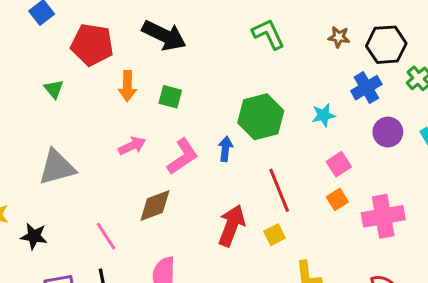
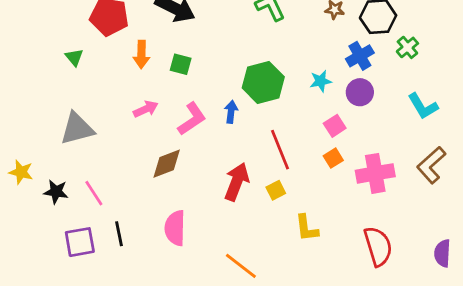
purple circle: (388, 132) -> (360, 92), moved
pink line: (106, 236) -> (94, 193), moved

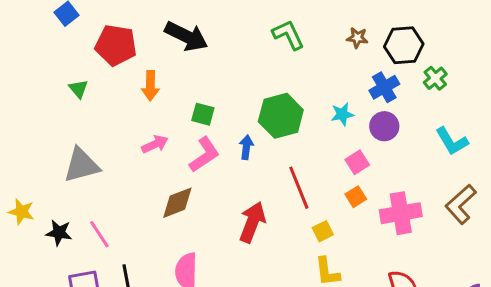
green square: (181, 64) -> (203, 114), moved
yellow square: (276, 190) -> (323, 231), moved

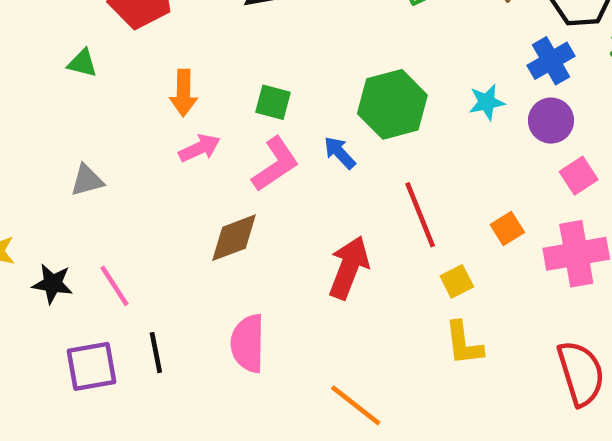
orange arrow: (150, 86) -> (183, 93), moved
green triangle: (78, 89) -> (82, 63), turned -36
blue arrow: (246, 147) -> (340, 153), turned -50
pink square: (357, 162) -> (579, 176), moved
gray triangle: (81, 165) -> (87, 180), size x0.6

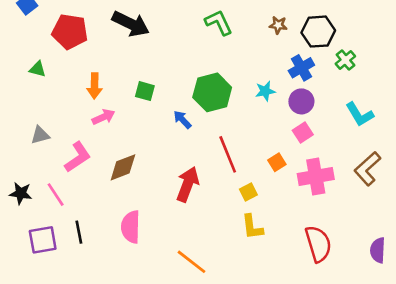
pink L-shape: (275, 164) -> (78, 157), moved
pink square: (579, 176) -> (303, 132), moved

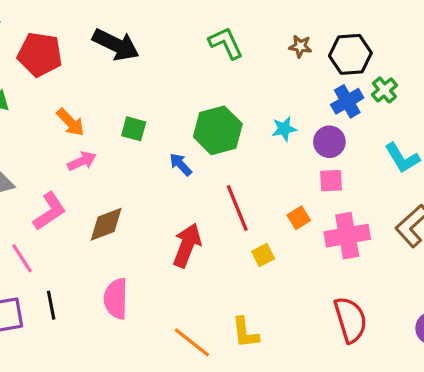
blue cross: (301, 68) -> (347, 101), moved
orange arrow: (94, 86) -> (71, 122), turned -45
pink square: (303, 132) -> (331, 181), turned 30
yellow L-shape: (252, 227) -> (245, 333), moved

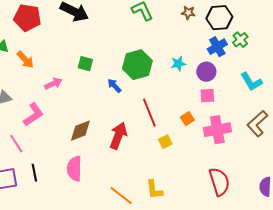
orange arrow: (71, 122) -> (25, 60), moved
brown diamond: (106, 224) -> (80, 131), moved

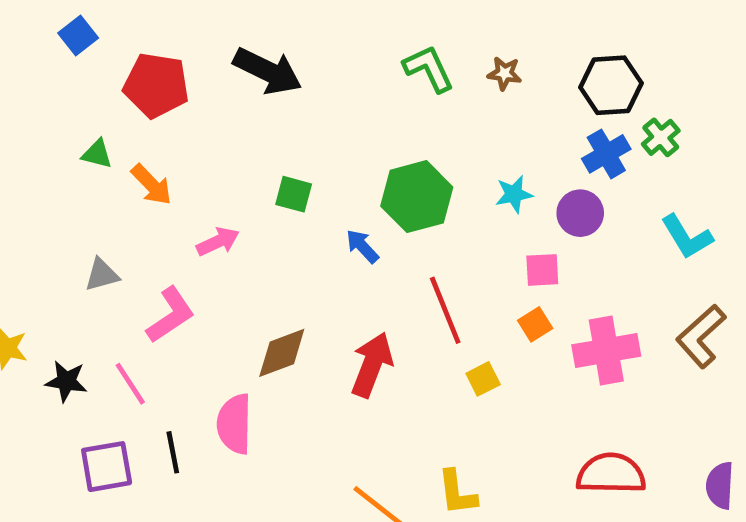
brown star: (188, 13) -> (504, 73), moved
pink square: (207, 96) -> (542, 270), moved
pink semicircle: (74, 169) -> (234, 424), moved
red semicircle: (219, 182) -> (611, 474), turned -72

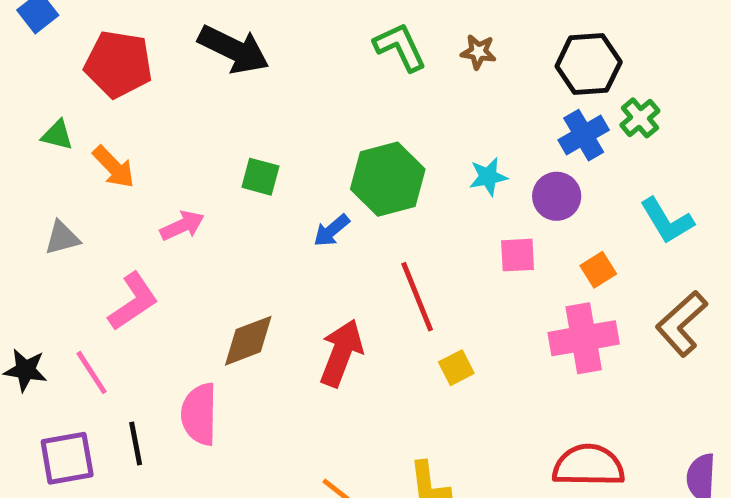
blue arrow: (362, 246) -> (331, 231), turned -87
gray triangle: (102, 275) -> (62, 238), moved
orange square: (535, 324) -> (598, 270), moved

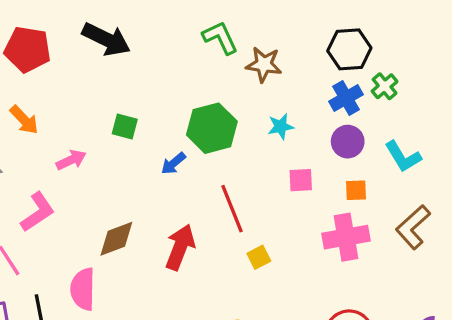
brown star: (478, 52) -> (264, 64), moved, size x1.5
purple circle: (557, 196) -> (348, 142), moved
orange square: (598, 270) -> (356, 190), turned 30

